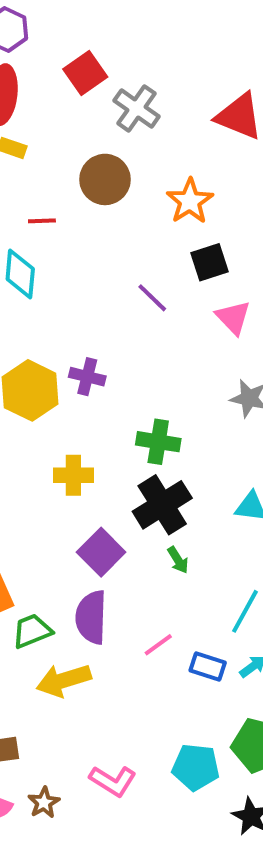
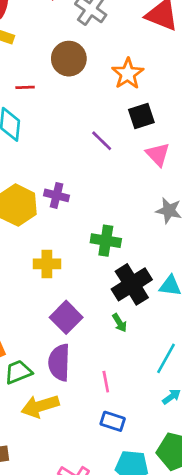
black cross: (162, 505) -> (132, 284), moved
pink line: (158, 645) -> (106, 382), turned -65
blue rectangle: (208, 667) -> (113, 421), moved

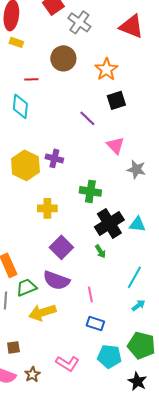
pink triangle: (158, 154) -> (115, 145), moved
purple semicircle: (59, 362) -> (56, 280), turned -72

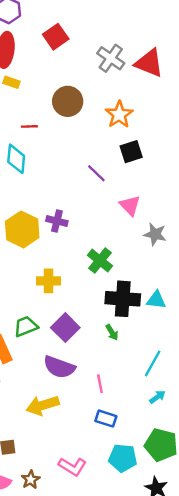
gray cross: (79, 22) -> (111, 58), moved
green cross: (90, 191) -> (100, 261), turned 30
black cross: (109, 223) -> (123, 299), turned 36
green trapezoid: (26, 287) -> (26, 326), moved

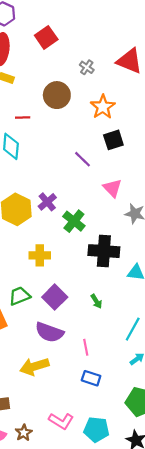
gray cross: (111, 58) -> (87, 67), moved, size x0.6
purple cross: (57, 221) -> (47, 202), turned 36
green cross: (100, 261) -> (74, 221), moved
black cross: (123, 299) -> (104, 251), moved
cyan pentagon: (123, 458) -> (96, 429), moved

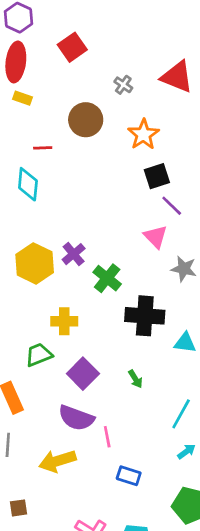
purple line: (82, 159) -> (172, 206), moved
green trapezoid: (19, 296) -> (39, 355), moved
pink line: (86, 347) -> (107, 437), moved

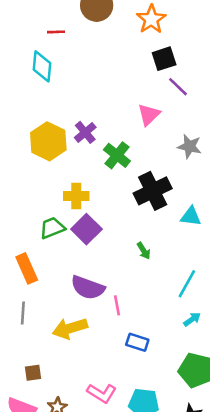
pink triangle: (156, 237) -> (149, 115), moved, turned 30
black cross: (145, 316) -> (153, 191), turned -30
purple square: (83, 374) -> (86, 229), moved

